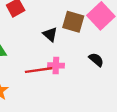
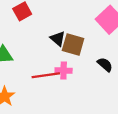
brown square: (73, 22) -> (73, 44), moved

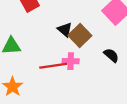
brown square: (73, 44) -> (80, 36), turned 30

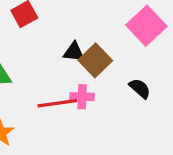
black triangle: (65, 30) -> (74, 52), turned -35

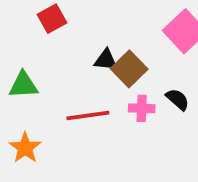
pink cross: (82, 97) -> (142, 108), moved

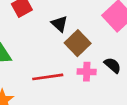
black triangle: (106, 60) -> (59, 24), moved, turned 36

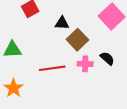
black triangle: (59, 24) -> (62, 23), turned -40

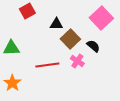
black semicircle: (107, 58) -> (93, 46), moved
pink cross: (85, 64) -> (77, 61), turned 32

